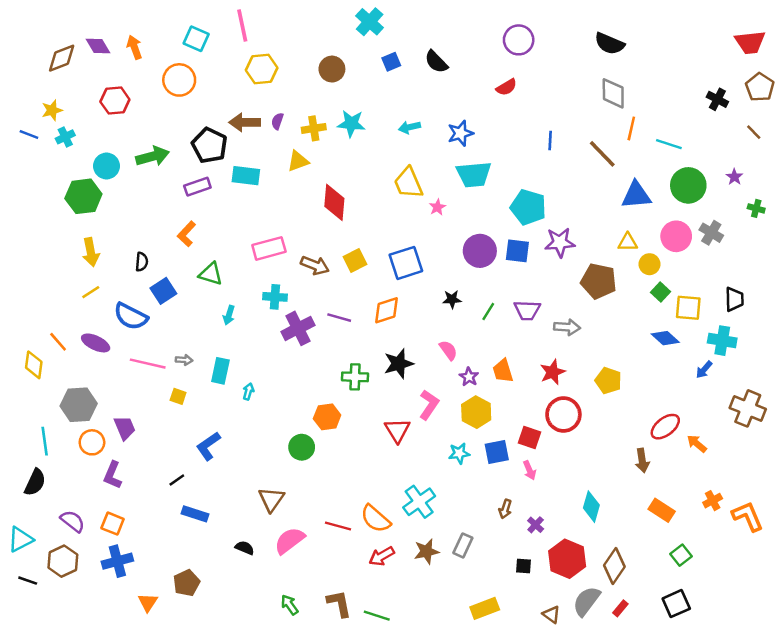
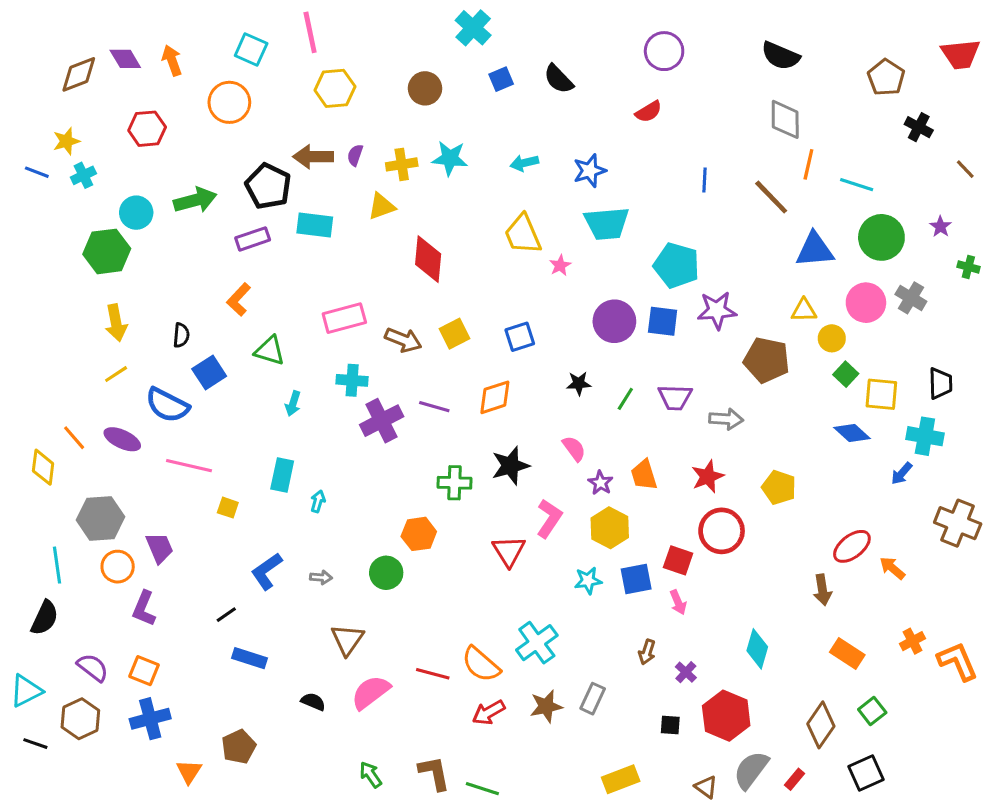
brown pentagon: (760, 87) -> (886, 78), moved
blue square: (406, 263) -> (520, 337), size x0.7
gray arrow: (184, 360) -> (321, 577), moved
brown diamond: (614, 566) -> (821, 725), moved

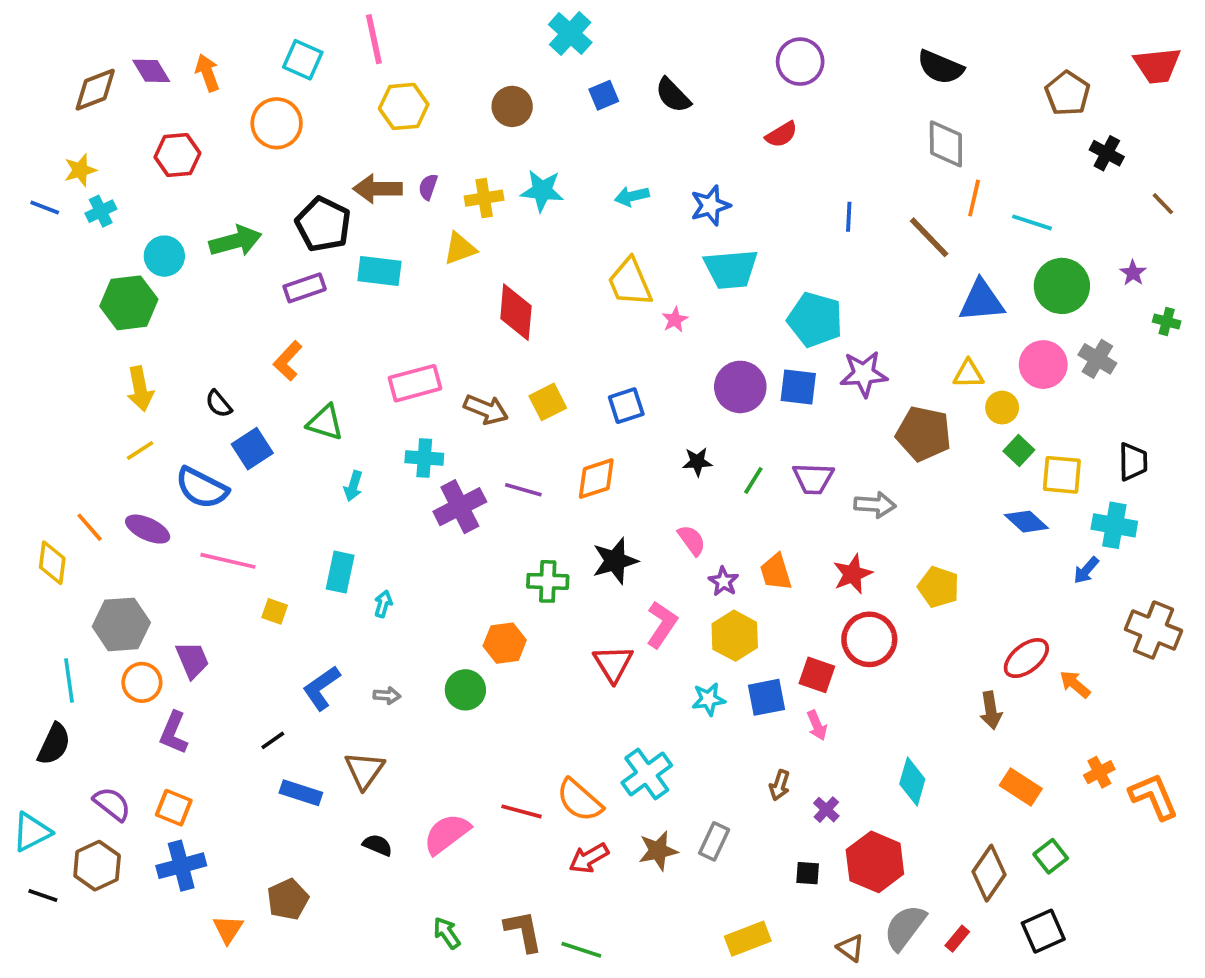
black semicircle: (181, 335) -> (219, 404), turned 135
brown triangle: (347, 640) -> (364, 770), moved

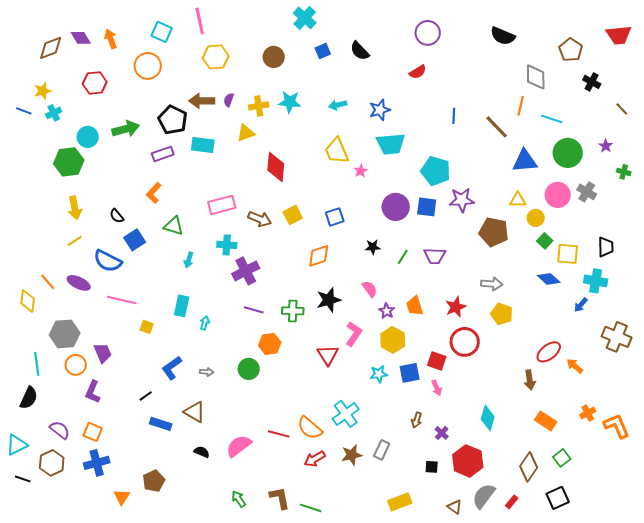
gray diamond: (946, 144) -> (536, 77), moved
purple line: (523, 490) -> (254, 310), moved
gray arrow: (875, 505) -> (492, 284), moved
brown triangle: (364, 770) -> (195, 412), turned -35

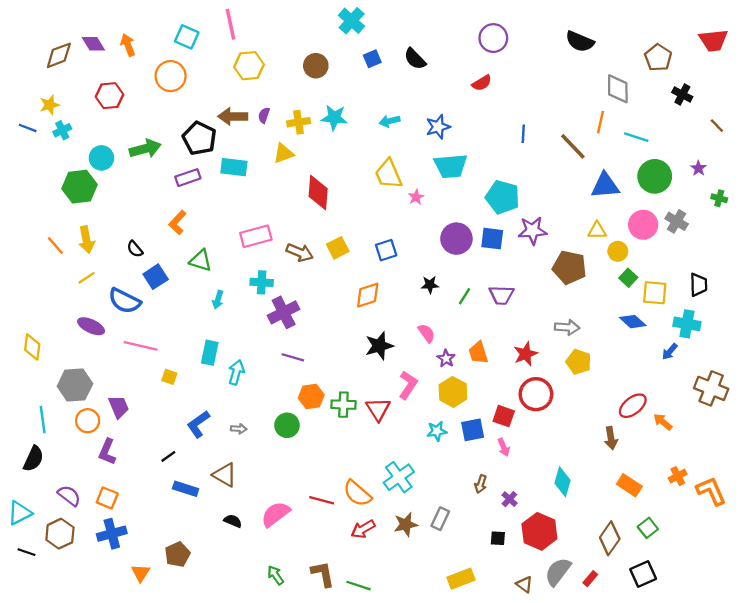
orange line: (48, 282) -> (55, 246), moved
green cross: (293, 311) -> (343, 405), moved
cyan arrow: (205, 323) -> (236, 372), size x1.5

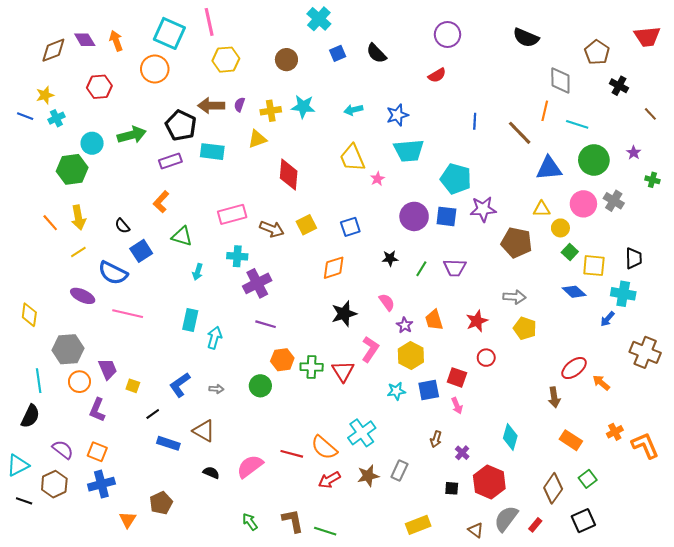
cyan square: (187, 37) -> (169, 33), size x1.4
yellow square: (169, 377) -> (133, 386), moved
red circle: (536, 394) -> (486, 358), size x0.6

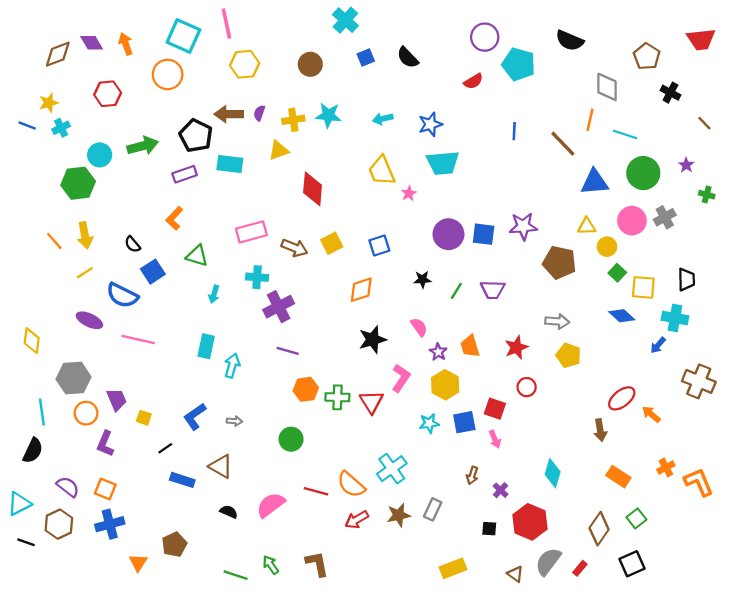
cyan pentagon: (456, 179) -> (519, 64), moved
gray cross: (614, 201) -> (665, 217), turned 30
green circle: (260, 386) -> (291, 439), moved
green line: (325, 531) -> (236, 575), moved

